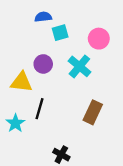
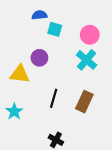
cyan square: (60, 33) -> (55, 29), turned 32
cyan cross: (79, 66) -> (87, 60), moved
black line: (40, 109) -> (54, 98), moved

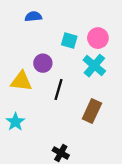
blue semicircle: (39, 15) -> (33, 16), moved
cyan square: (55, 29) -> (69, 40), moved
black line: (54, 98) -> (58, 89), moved

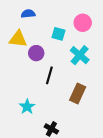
pink circle: (98, 38) -> (83, 23), moved
yellow triangle: (21, 81) -> (18, 39), moved
cyan star: (15, 122) -> (27, 107), moved

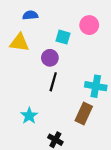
purple circle: (36, 53) -> (50, 58), moved
cyan cross: (80, 55) -> (96, 86), moved, turned -30
brown rectangle: (78, 94) -> (84, 114), moved

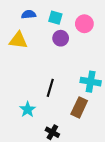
cyan square: (63, 37) -> (55, 18), moved
purple circle: (50, 58) -> (61, 38), moved
black line: (53, 82) -> (50, 88), moved

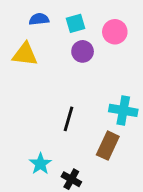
cyan square: (55, 18) -> (76, 23), turned -32
cyan star: (28, 109) -> (40, 164), moved

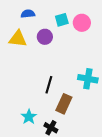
cyan square: (76, 23) -> (62, 20), moved
purple circle: (83, 51) -> (45, 37), moved
brown rectangle: (108, 146) -> (64, 104), moved

